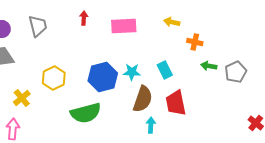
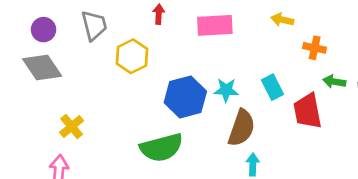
yellow hexagon: (54, 78) -> (132, 56), moved
red trapezoid: (176, 103) -> (308, 111), moved

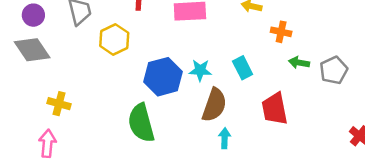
red trapezoid: (308, 111) -> (275, 109), moved
yellow cross: (72, 127) -> (59, 104), turned -35
green semicircle: (161, 148) -> (141, 123), turned 90

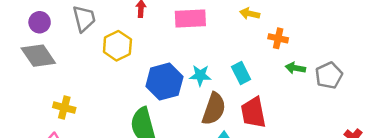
red trapezoid: (275, 109) -> (253, 112), moved

